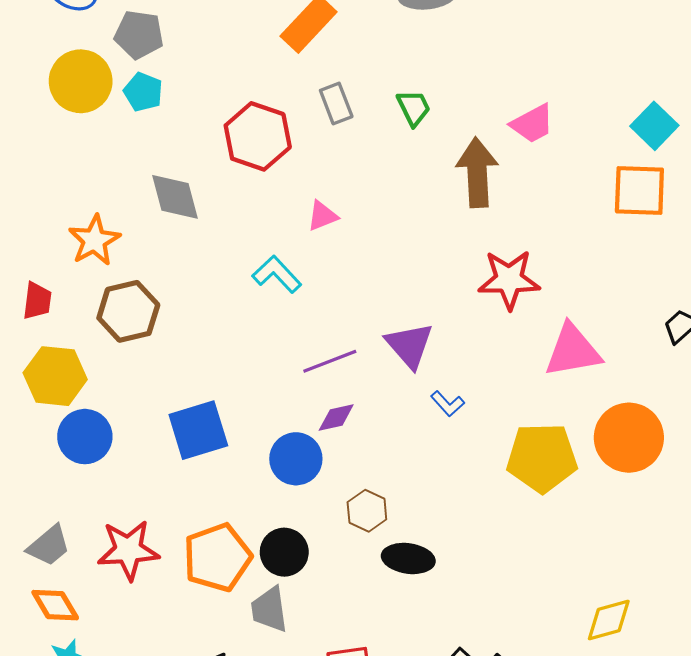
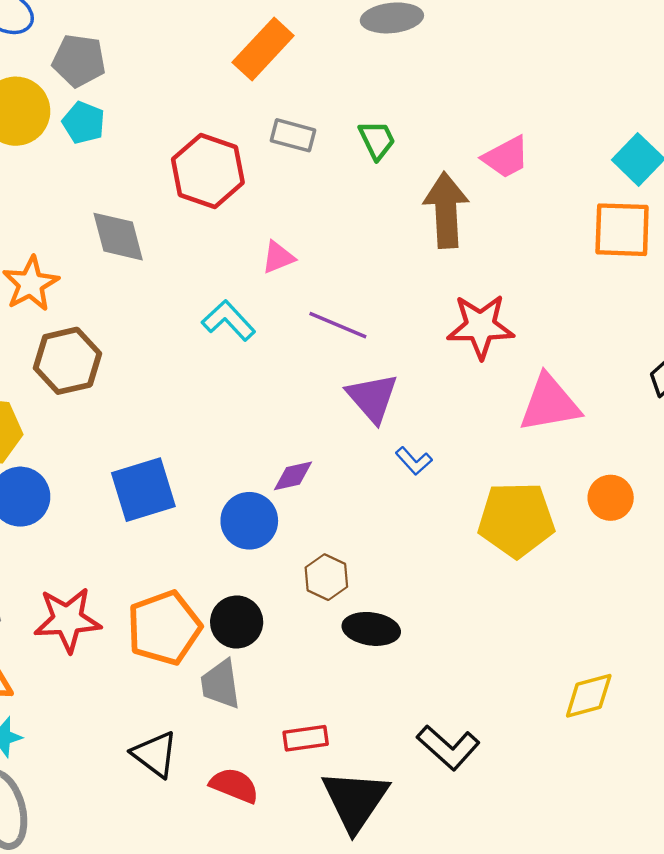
gray rectangle: (336, 104) -> (293, 135), turned -54
purple line: (330, 361) -> (338, 325), moved, turned 44
orange circle: (629, 438) -> (611, 498), size x0.6

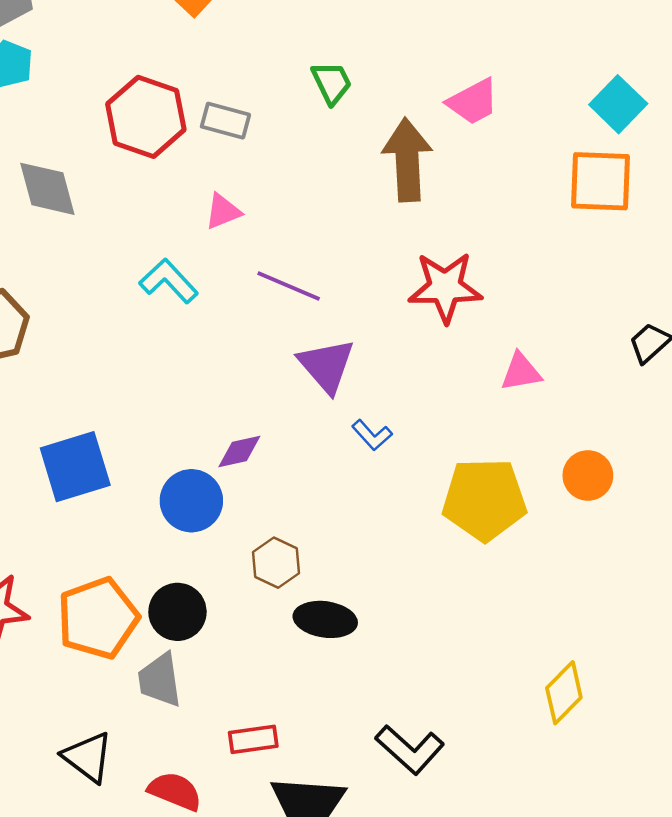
gray rectangle: (293, 135) -> (225, 121), moved
pink triangle: (550, 403) -> (521, 372), size x0.6
yellow diamond: (589, 696) -> (564, 693), turned -30

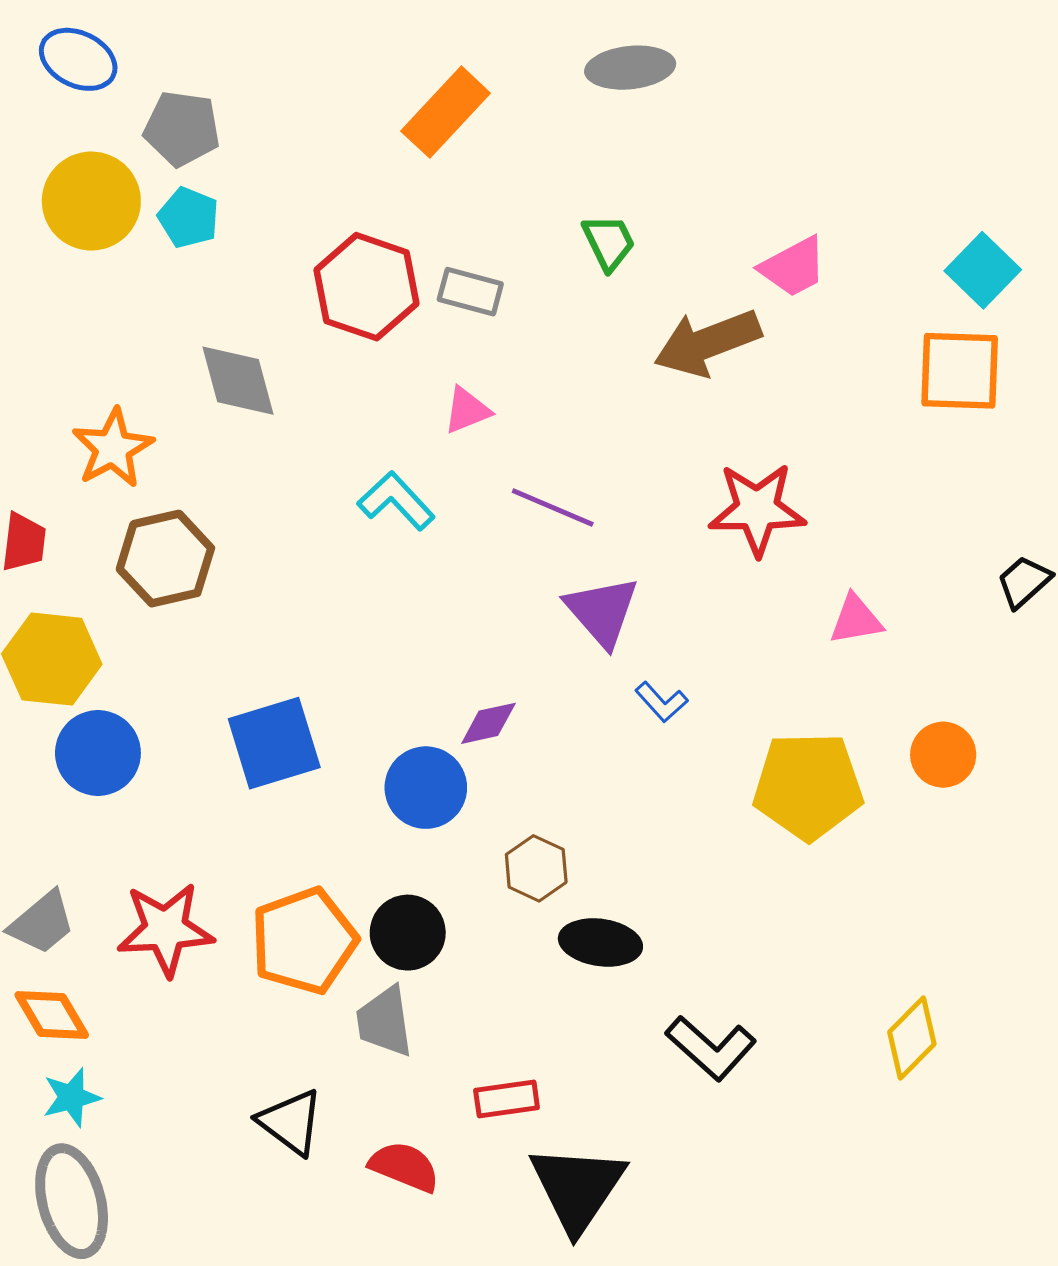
brown arrow: (407, 160) -> (708, 343), turned -108
black L-shape: (410, 750) -> (711, 1048), moved

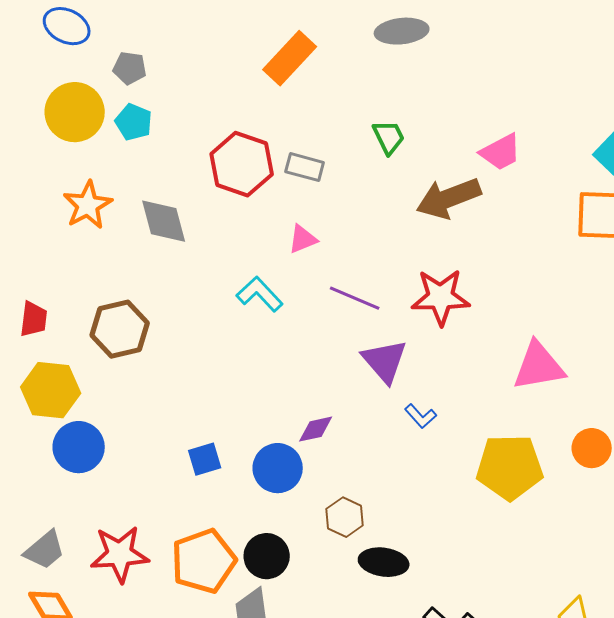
gray pentagon: (182, 129) -> (130, 68), size x0.7
orange star: (113, 448) -> (88, 205), moved
red star: (757, 509) -> (441, 297), moved
pink triangle: (856, 620) -> (539, 366), size x1.6
blue square: (274, 743) -> (205, 459), moved, size x0.6

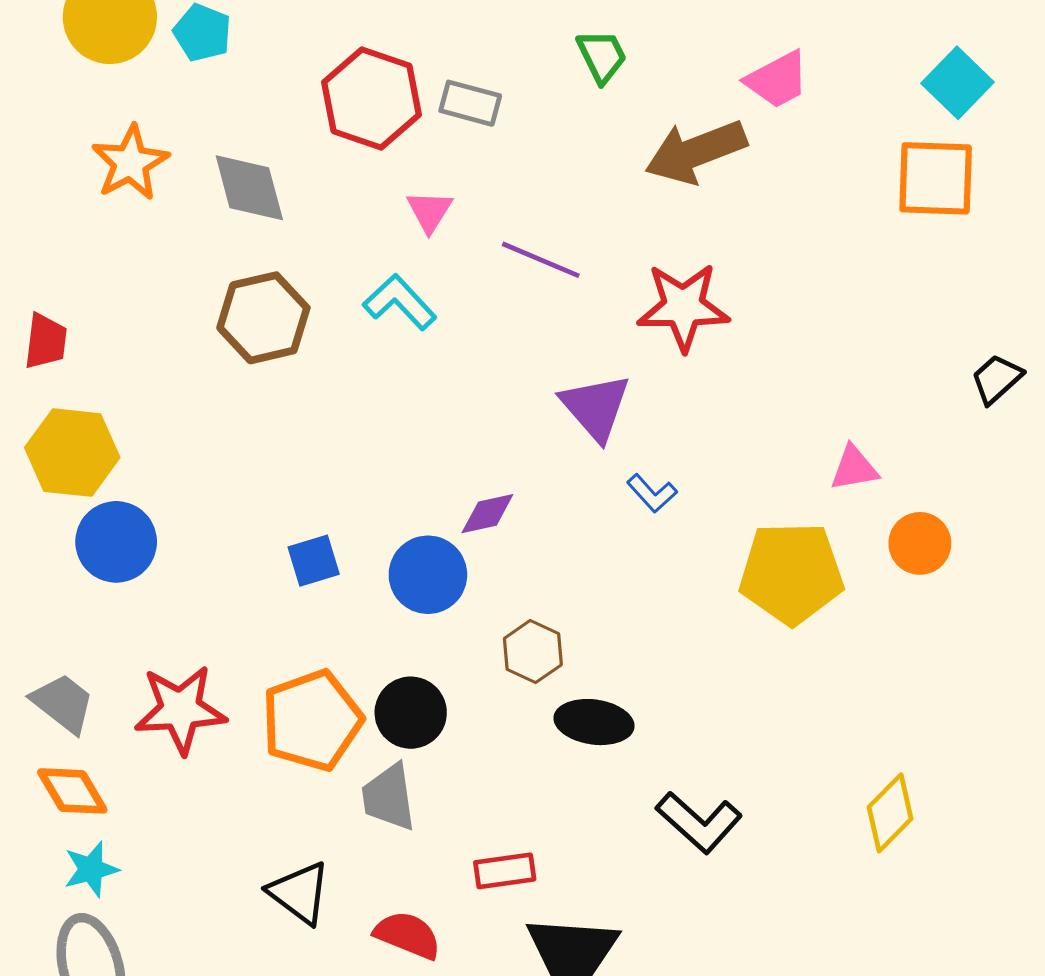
pink triangle: (303, 239) -> (429, 211), moved, turned -36
purple line: (355, 298) -> (541, 260), moved
brown hexagon: (120, 329) -> (263, 318), moved
pink triangle: (539, 366) -> (854, 468), moved, size x0.6
gray trapezoid: (45, 550) -> (63, 703), turned -102

